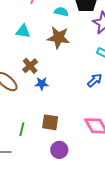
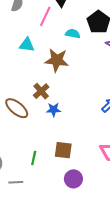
cyan triangle: (23, 31) -> (27, 45), moved
brown star: (58, 38) -> (57, 60), moved

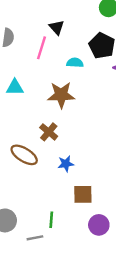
cyan triangle: (27, 45) -> (15, 87), moved
blue star: (54, 110) -> (66, 164), moved
green line: (34, 158) -> (51, 220), moved

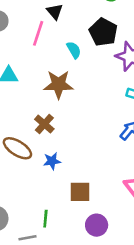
cyan semicircle: (75, 63) -> (74, 50), turned 56
blue star: (66, 164) -> (52, 161), moved

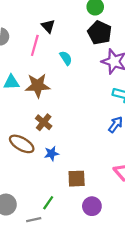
black pentagon: (103, 32) -> (100, 33), moved
brown star: (58, 84) -> (38, 85), moved
green line: (45, 219) -> (48, 203), turned 32

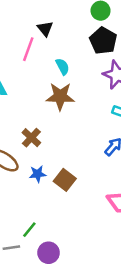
brown star: (38, 85) -> (60, 96), moved
brown square: (77, 179) -> (65, 180), moved, turned 36
purple circle: (92, 206) -> (49, 253), moved

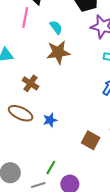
brown cross: (31, 138) -> (30, 83), moved
brown square: (65, 180) -> (91, 140), moved

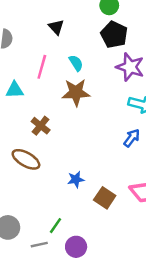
pink line: (25, 17) -> (42, 67), moved
blue star: (50, 120) -> (76, 179), moved

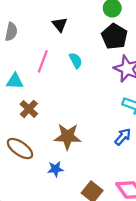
brown star: (76, 92) -> (68, 137), moved
brown cross: (41, 126) -> (29, 109), moved
blue star: (76, 179) -> (56, 169), moved

